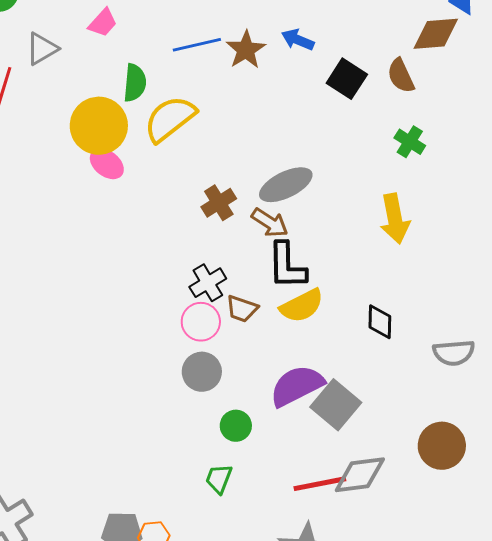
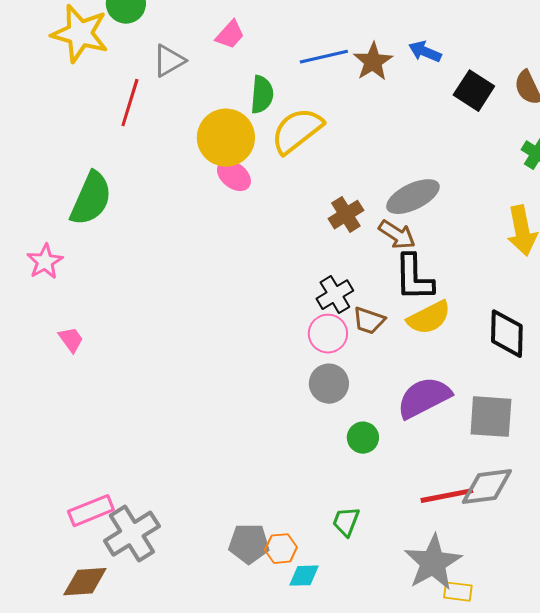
black diamond: (380, 322) -> (507, 334), size x1.4
gray square: (336, 405) -> (491, 417), moved, turned -36
green trapezoid: (219, 479) -> (346, 522), moved

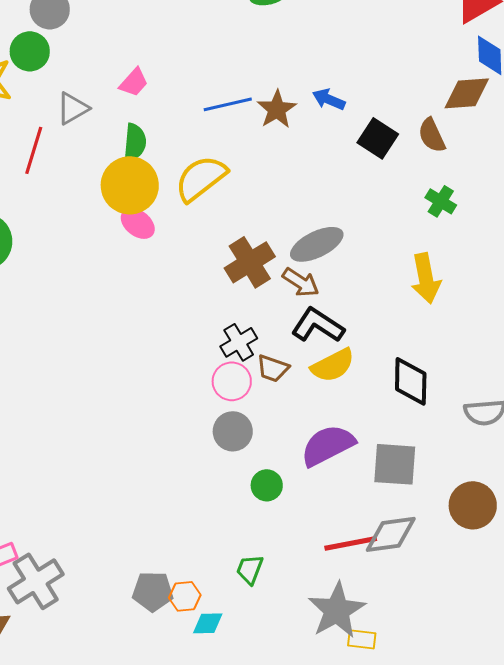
green semicircle: (262, 95) -> (135, 142), moved
brown cross: (346, 215) -> (250, 262), size x1.4
black L-shape: (414, 278) -> (318, 325), turned 124

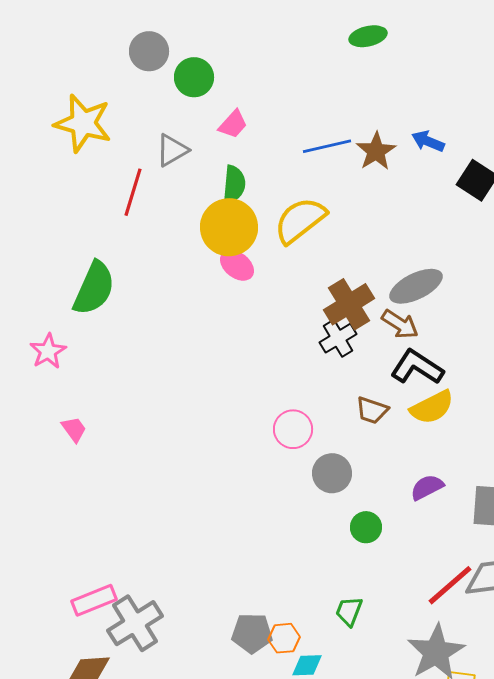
green circle: (30, 51) -> (194, 77), moved
black cross: (239, 342) -> (338, 338), moved
pink circle: (232, 381) -> (293, 429), moved
purple semicircle: (328, 445) -> (427, 487), size x0.6
red line: (351, 543) -> (450, 585), turned -30

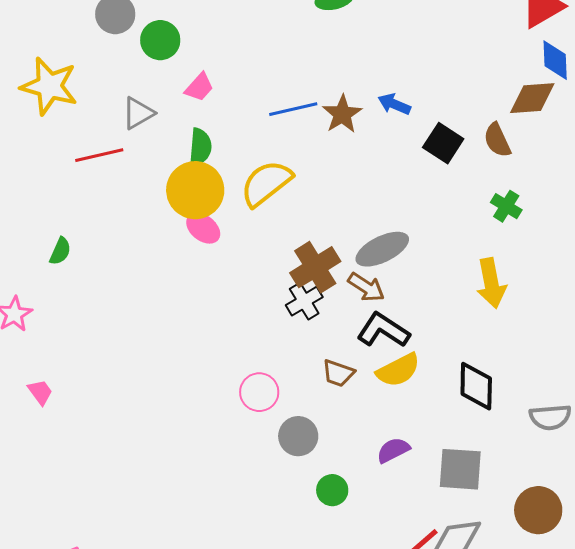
red line: (133, 192) -> (99, 155), turned 60
green semicircle: (94, 288) -> (60, 251), size x0.5

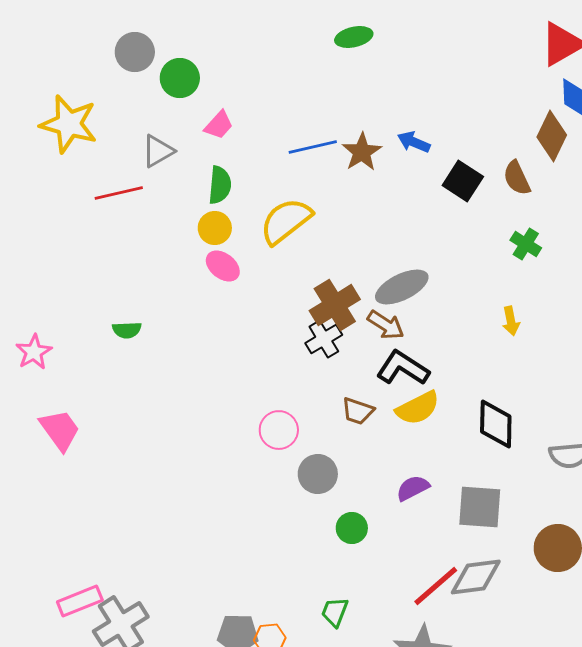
brown diamond: (532, 98) -> (552, 136), turned -60
yellow circle: (195, 190) -> (215, 228), size x0.6
green semicircle: (60, 251) -> (127, 330), moved, turned 64
yellow arrow: (491, 283) -> (511, 321), size x0.6
pink trapezoid: (40, 392) -> (60, 430), size x1.6

